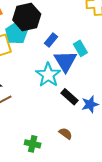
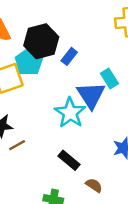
blue rectangle: (51, 40) -> (69, 56), moved
black rectangle: (70, 97) -> (69, 160), moved

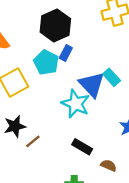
black hexagon: (41, 41) -> (55, 25), moved
cyan pentagon: (29, 62) -> (46, 62), moved
cyan rectangle: (109, 78) -> (112, 77), moved

